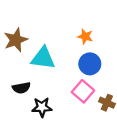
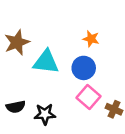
blue circle: (90, 64) -> (84, 68), moved
black semicircle: (21, 88) -> (16, 107), moved

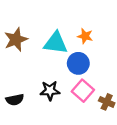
cyan triangle: (46, 62) -> (56, 43), moved
black star: (45, 114) -> (50, 91), moved

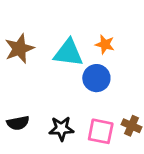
black star: (50, 91) -> (61, 129), moved
pink square: (83, 91) -> (101, 131), moved, turned -30

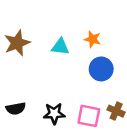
cyan triangle: (68, 53) -> (60, 47), size x0.7
blue circle: (96, 78) -> (101, 69), moved

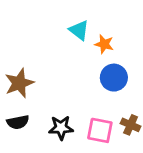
brown star: (17, 43) -> (19, 83), moved
cyan triangle: (60, 47) -> (79, 30), moved, turned 30

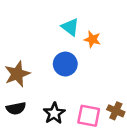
blue circle: (114, 78) -> (65, 64), moved
black star: (61, 128) -> (54, 113), turned -30

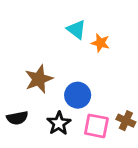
blue circle: (65, 64) -> (78, 95), moved
brown star: (17, 74) -> (39, 79), moved

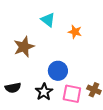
cyan triangle: (76, 29) -> (48, 20), moved
brown star: (39, 79) -> (24, 47), moved

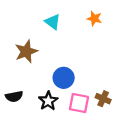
orange star: (75, 32) -> (94, 19), moved

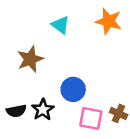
orange star: (94, 19) -> (108, 21), size x1.5
black star: (48, 101) -> (43, 110), moved

